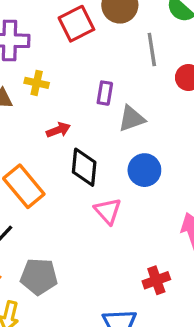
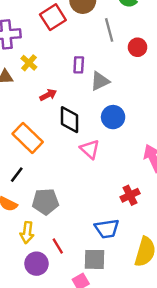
yellow cross: (37, 83) -> (29, 63), turned 35

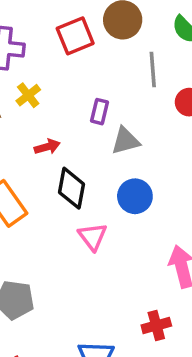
red cross: (130, 195) -> (156, 326), moved

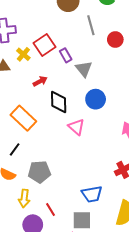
red square: (75, 36) -> (45, 45), moved
purple rectangle: (99, 112) -> (66, 55), turned -32
gray triangle: (126, 141) -> (84, 69), turned -42

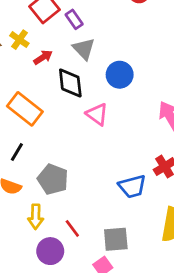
yellow cross: (23, 54) -> (19, 40), moved
gray triangle: (84, 69) -> (84, 49), moved
gray pentagon: (39, 172) -> (53, 179), turned 30
blue trapezoid: (92, 194) -> (132, 186), moved

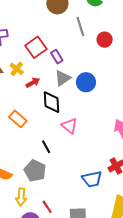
gray triangle: (84, 49) -> (63, 78), turned 36
blue circle: (120, 75) -> (86, 82), moved
orange rectangle: (25, 109) -> (18, 119), size x0.7
black line: (17, 152) -> (46, 147), moved, turned -64

